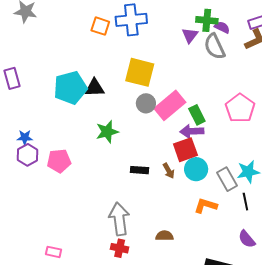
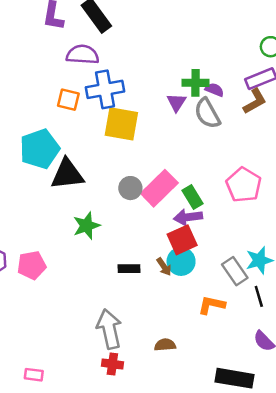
yellow square: (140, 72) -> (121, 124), moved
cyan pentagon: (70, 88) -> (40, 149), moved
black triangle: (94, 88) -> (67, 174), size x1.4
cyan circle: (196, 169) -> (181, 261), moved

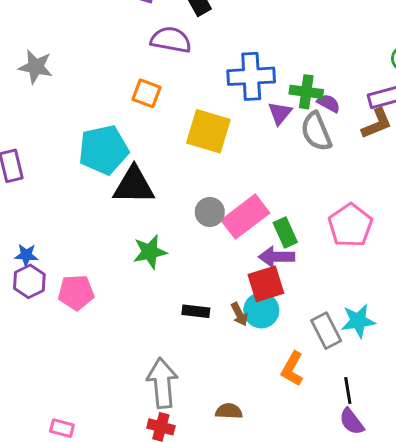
blue cross: (105, 89) -> (251, 76), moved
black line: (259, 296) -> (348, 390), moved
orange L-shape: (211, 305) -> (292, 369), turned -80

